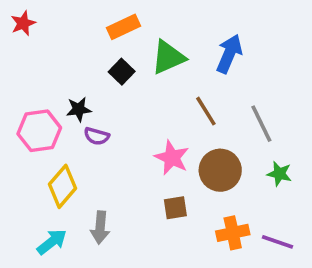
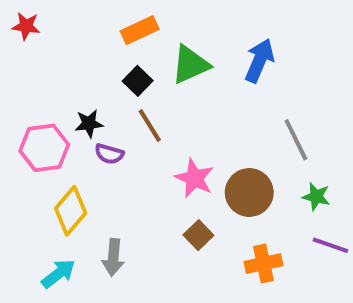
red star: (23, 23) -> (26, 26), turned 30
brown line: (206, 111) -> (150, 126), moved
brown square: (175, 208) -> (198, 235), turned -35
purple line: (278, 242) -> (330, 245), moved

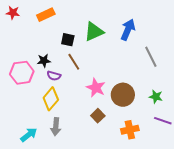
orange rectangle: (140, 30) -> (46, 15), moved
black square: (138, 81) -> (68, 40), turned -32
gray line: (296, 140) -> (151, 57), moved
yellow diamond: (71, 211) -> (51, 99), moved

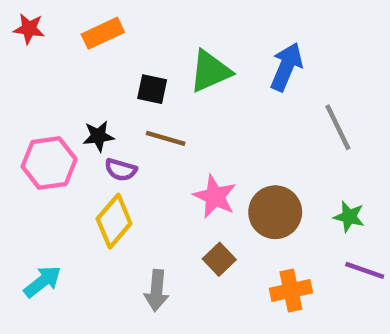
brown line: (74, 62) -> (166, 138), turned -42
gray arrow: (56, 127) -> (157, 291), moved
cyan arrow: (29, 135) -> (42, 282), moved

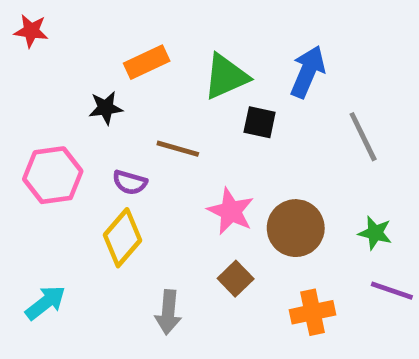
orange rectangle: (103, 33) -> (147, 62), moved
black square: (152, 89) -> (260, 122), moved
black star: (98, 136) -> (106, 108), moved

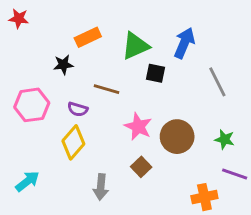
orange cross: (313, 312) -> (204, 197), moved

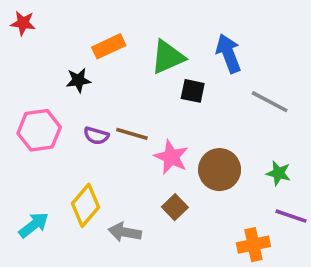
blue arrow: (184, 43) -> (228, 53), turned -44
gray line: (217, 82) -> (270, 102), turned -36
brown line: (107, 89) -> (132, 134), moved
yellow diamond: (73, 142) -> (86, 205), moved
gray arrow: (101, 187) -> (125, 232), turned 95

